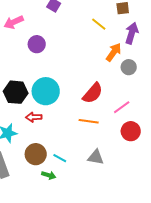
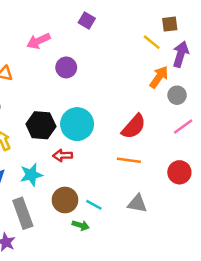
yellow line: (99, 24) -> (152, 42), moved
pink line: (122, 107) -> (183, 127), moved

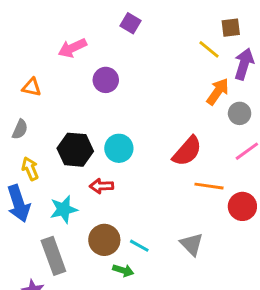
cyan circle: (77, 124) -> (119, 148), size x0.7
orange line: (129, 160) -> (209, 186), moved
gray triangle: (137, 204) -> (192, 244), turned 35

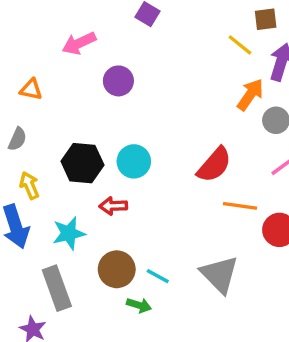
gray triangle: (192, 244) -> (219, 274), size x1.4

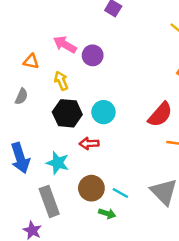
pink arrow: (79, 43) -> (65, 45), moved, turned 55
yellow arrow: (29, 185) -> (61, 81), moved
cyan star: (69, 233) -> (58, 163), turned 30

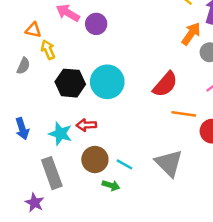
yellow arrow: (61, 81) -> (48, 50), moved
cyan circle: (103, 112) -> (107, 82), size x1.4
red arrow: (89, 143) -> (86, 125), moved
blue arrow: (20, 158) -> (22, 129), size x0.7

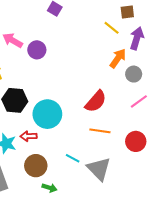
cyan circle: (107, 82) -> (47, 114), moved
orange line: (184, 114) -> (100, 131), moved
cyan line: (124, 164) -> (73, 158), moved

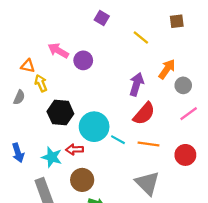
yellow line: (112, 28) -> (141, 38), moved
purple arrow: (137, 38) -> (136, 84), moved
cyan line: (73, 158) -> (118, 140), moved

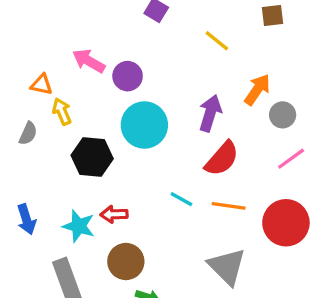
cyan circle: (94, 127) -> (144, 125), moved
red circle: (185, 155) -> (286, 223), size x1.4

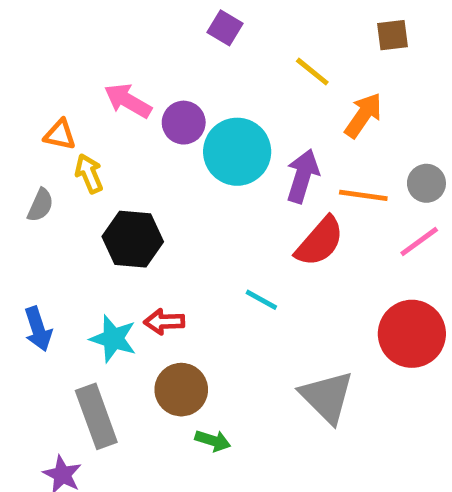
orange arrow: (257, 90) -> (363, 115), moved
gray circle: (283, 115) -> (426, 183), moved
cyan circle: (144, 125) -> (237, 152), moved
orange line: (229, 206) -> (363, 195), moved

